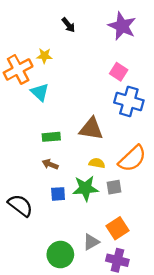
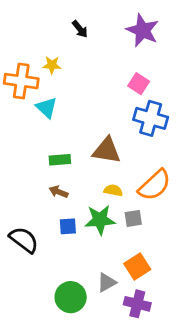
orange cross: (18, 69) -> (21, 81), turned 36

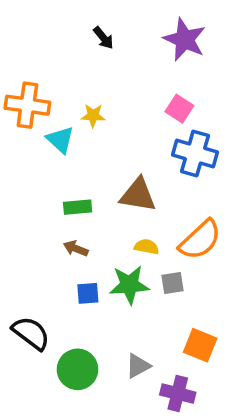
yellow star: (52, 65) -> (93, 116), moved
black semicircle: (24, 240) -> (31, 333), moved
orange square: (137, 266) -> (200, 345), moved, turned -35
green circle: (71, 297) -> (78, 369), moved

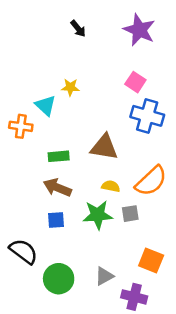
orange cross: (27, 105) -> (21, 126), moved, size x0.7
brown arrow: (76, 248) -> (57, 188), size x1.5
blue square: (88, 293) -> (56, 220), moved

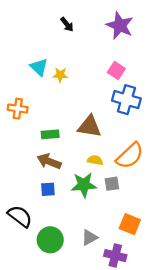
cyan triangle: (46, 105) -> (39, 67), moved

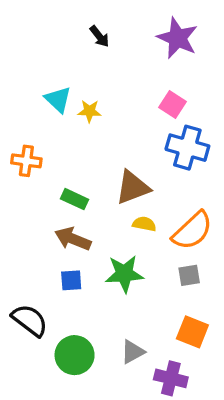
brown triangle: (89, 127) -> (133, 187), turned -30
green rectangle: (50, 134) -> (75, 199), turned 30
yellow semicircle: (95, 160) -> (144, 224), moved
gray square: (112, 184) -> (189, 275), moved

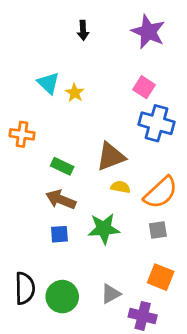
black arrow: (99, 36) -> (83, 30), turned 36
yellow star: (89, 111) -> (75, 93), turned 30
black semicircle: (30, 320) -> (25, 288), moved, turned 52

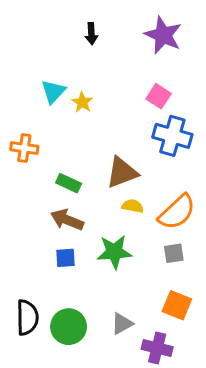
cyan triangle: (48, 83) -> (53, 92), turned 30

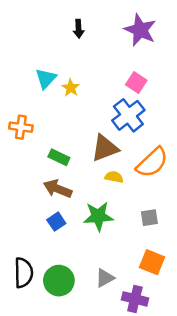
blue cross: (172, 136) -> (128, 115), moved, turned 36
orange semicircle: (177, 212) -> (152, 163), moved
blue square: (65, 258) -> (56, 222), turned -30

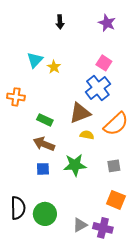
purple star: (140, 30) -> (107, 23), size x0.7
blue square: (56, 222) -> (43, 169), turned 32
gray triangle: (105, 278) -> (80, 225), moved

